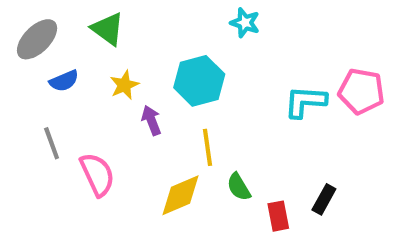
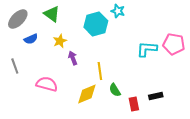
cyan hexagon: (199, 81) -> (96, 24), moved
gray line: (52, 143) -> (15, 66), moved
pink semicircle: (97, 174) -> (47, 84), turned -50
black rectangle: (324, 199) -> (156, 96), turned 48

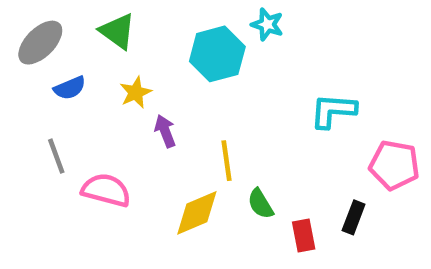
pink pentagon: (174, 44) -> (394, 165), moved
gray line: (15, 66) -> (56, 156), moved
black rectangle: (156, 96) -> (354, 217), turned -56

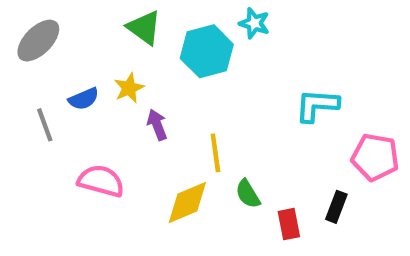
green triangle: (117, 31) -> (144, 28), moved
blue semicircle: (70, 88) -> (84, 99), moved
gray line: (56, 156) -> (45, 125), moved

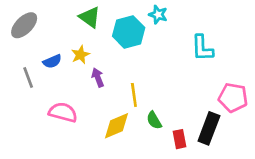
cyan L-shape: (317, 105) -> (202, 48), moved, turned -96
black rectangle: (336, 207) -> (209, 128), size x1.6

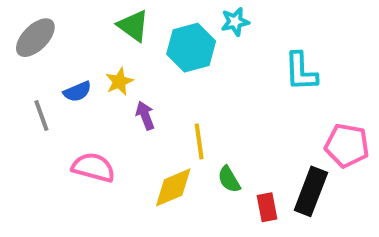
cyan star: (158, 15) -> (235, 22), turned -30

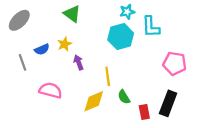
cyan hexagon: (191, 48) -> (121, 37), moved
cyan L-shape: (301, 72) -> (151, 27), moved
pink pentagon: (347, 145) -> (175, 63), moved

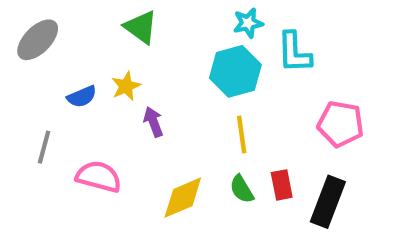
gray line: (23, 62) -> (44, 147), moved, turned 35
yellow line: (108, 76) -> (242, 134), moved
red rectangle: (144, 112) -> (282, 185), moved

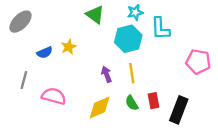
green triangle: (141, 27) -> (95, 15), moved
purple arrow: (153, 122) -> (106, 74), moved
pink pentagon: (341, 124) -> (198, 62), moved

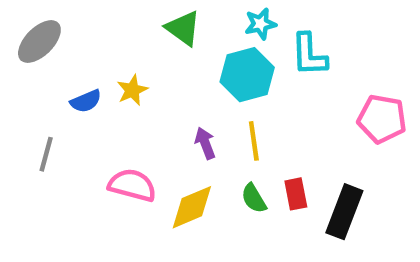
pink semicircle: (54, 96) -> (132, 185), moved

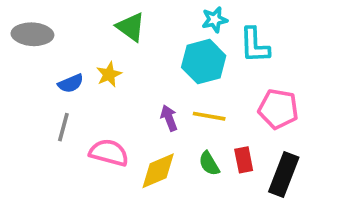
green triangle: (183, 28) -> (131, 27), moved
gray ellipse: (39, 42) -> (32, 34), turned 48
pink pentagon: (382, 119) -> (278, 109), moved
yellow line: (254, 141) -> (209, 116), turned -72
gray line: (46, 154) -> (63, 127), moved

